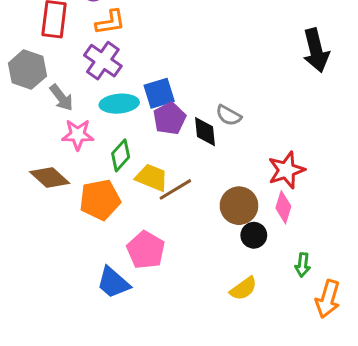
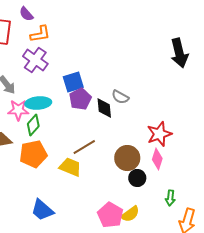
cyan ellipse: (119, 104) -> (38, 103), moved
green diamond: (121, 155) -> (33, 125), moved
yellow trapezoid: (152, 178) -> (70, 167), moved
pink pentagon: (146, 250) -> (110, 215), moved

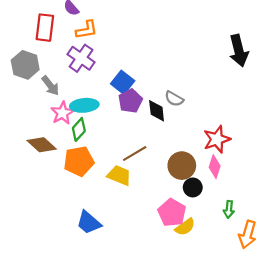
blue square: (73, 82) -> (123, 82), turned -35
pink star: (18, 110) -> (62, 113), turned -30
pink pentagon: (110, 215) -> (172, 213), moved

